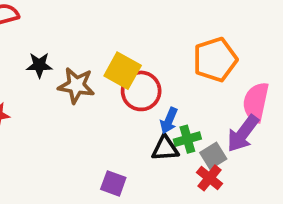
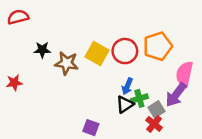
red circle: (141, 91) -> (125, 51), moved
black triangle: (165, 148) -> (125, 105), turned -30

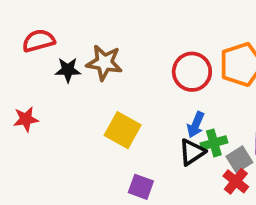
red semicircle: (18, 17) -> (39, 41), moved
yellow square: (97, 53) -> (123, 130), moved
brown star: (67, 63) -> (104, 63), moved

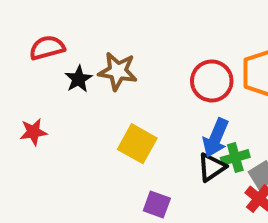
black star: (68, 70) -> (78, 79), turned -30
blue arrow: (196, 125) -> (216, 138), size x1.4

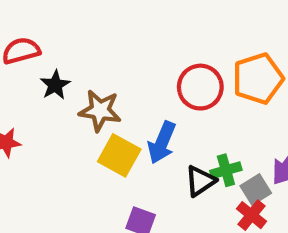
brown star: (118, 71) -> (100, 111), moved
blue arrow: (216, 138) -> (162, 143), moved

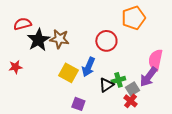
orange pentagon: (258, 79) -> (133, 18), moved
black star: (55, 85) -> (38, 40), size x1.6
brown star: (100, 111) -> (59, 39), moved

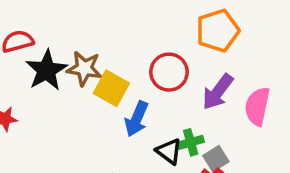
yellow square: (68, 73) -> (111, 88), moved
purple arrow: (148, 77) -> (218, 92), moved
black triangle: (106, 85) -> (169, 151), turned -49

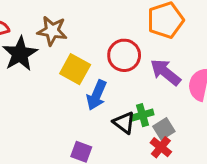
brown star: (84, 68) -> (52, 31), moved
purple arrow: (218, 92) -> (165, 72), turned 92

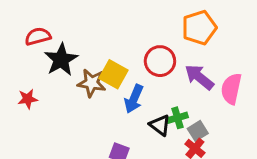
brown star: (52, 31) -> (92, 83), moved

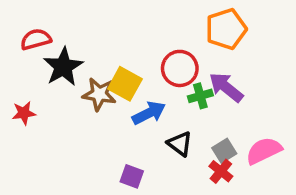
pink semicircle: (231, 89) -> (264, 151), moved, turned 52
blue arrow: (134, 99) -> (149, 113), turned -140
green cross: (177, 118) -> (200, 96), moved

